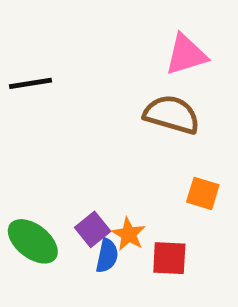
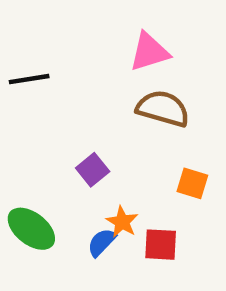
pink triangle: (186, 55) -> (149, 52), moved
purple square: (93, 229) -> (93, 170), moved
blue semicircle: (107, 256) -> (102, 242), turned -148

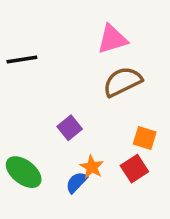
brown semicircle: (163, 109) -> (123, 82), turned -42
red square: (161, 245) -> (134, 169), moved, turned -36

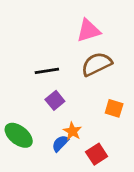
black line: (22, 60) -> (47, 71), moved
red square: (134, 169) -> (97, 154), moved

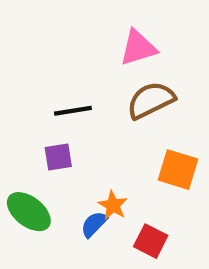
purple square: (55, 100) -> (58, 157), moved, turned 30
orange square: (114, 108) -> (178, 170), size x1.4
red square: (97, 154) -> (151, 241), turned -30

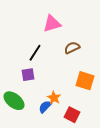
pink triangle: (138, 48) -> (52, 24), moved
brown semicircle: (151, 100) -> (72, 48), size x0.7
black line: (73, 111) -> (35, 53), turned -48

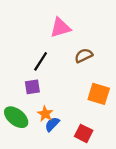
orange star: (54, 98) -> (45, 114), moved

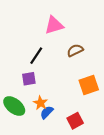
orange square: (99, 94) -> (89, 85), turned -36
red square: (84, 133) -> (75, 121), turned 35

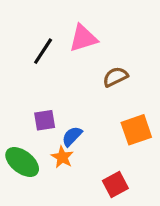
black line: (36, 56) -> (43, 51), moved
blue semicircle: (47, 112) -> (72, 136), moved

